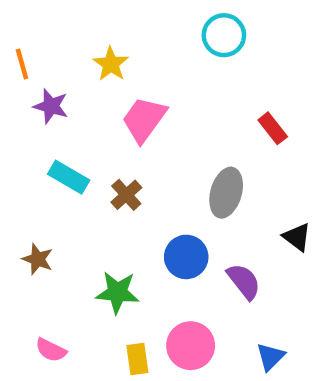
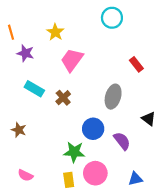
green star: (117, 292) -> (74, 152), moved
blue triangle: (270, 357) -> (135, 179), turned 32

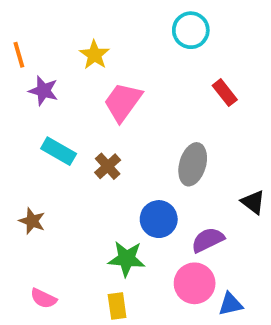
red rectangle: (136, 64) -> (225, 93), moved
purple semicircle: (122, 141) -> (208, 240), turned -78
pink circle: (95, 173) -> (195, 283), moved

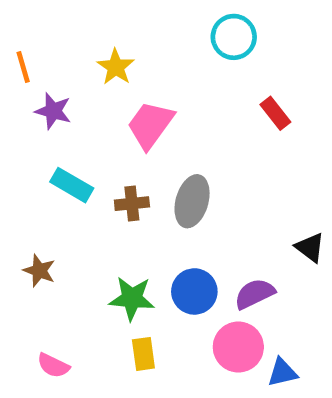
gray ellipse: (193, 164) -> (192, 201), moved
brown cross: (108, 166) -> (132, 204), turned 36
blue circle: (159, 219) -> (194, 291), moved
green star: (127, 259) -> (132, 298), moved
yellow rectangle: (117, 306) -> (143, 354), moved

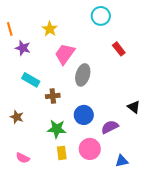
gray ellipse: (192, 201) -> (83, 75), moved
brown cross: (132, 204) -> (53, 96), moved
blue circle: (194, 291) -> (84, 115), moved
pink circle: (238, 347) -> (90, 149), moved

